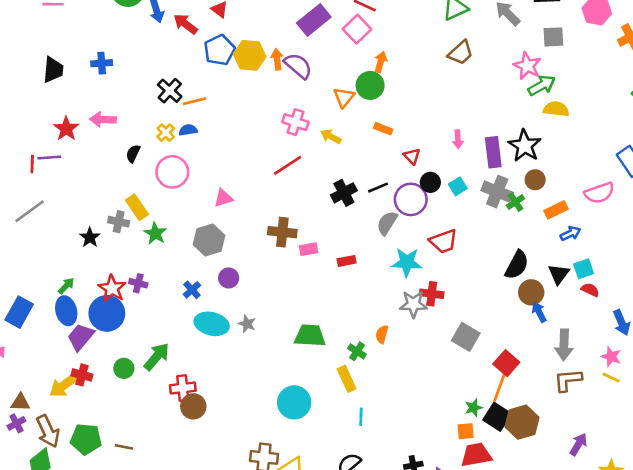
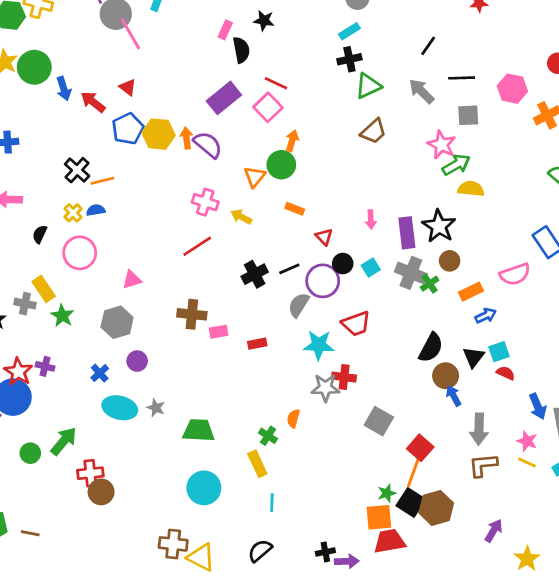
green trapezoid: (310, 336) -> (199, 430), moved
orange square: (466, 431) -> (379, 517), size x1.5

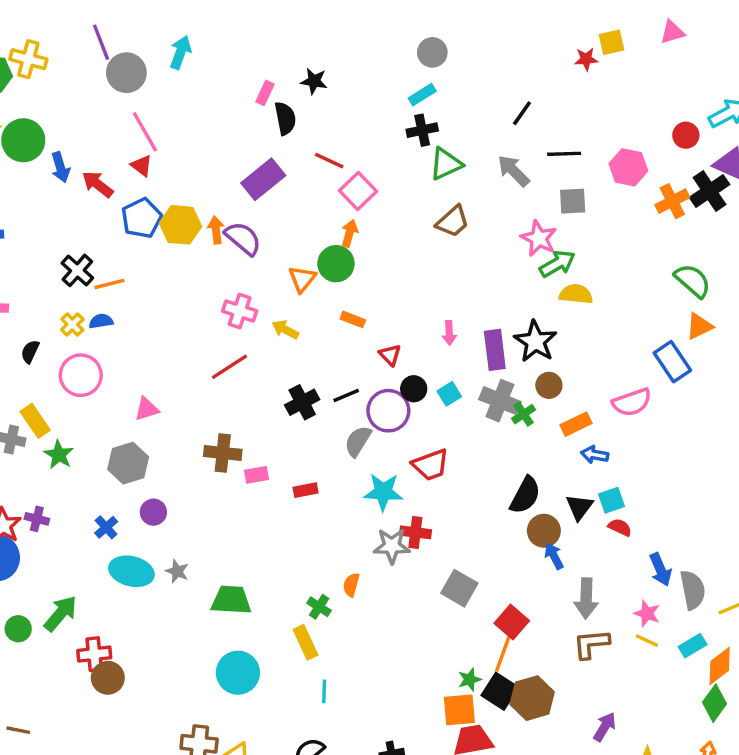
pink line: (130, 34) -> (145, 132), moved
pink square: (268, 107) -> (358, 191), moved
blue arrow: (486, 316) -> (595, 455), turned -145

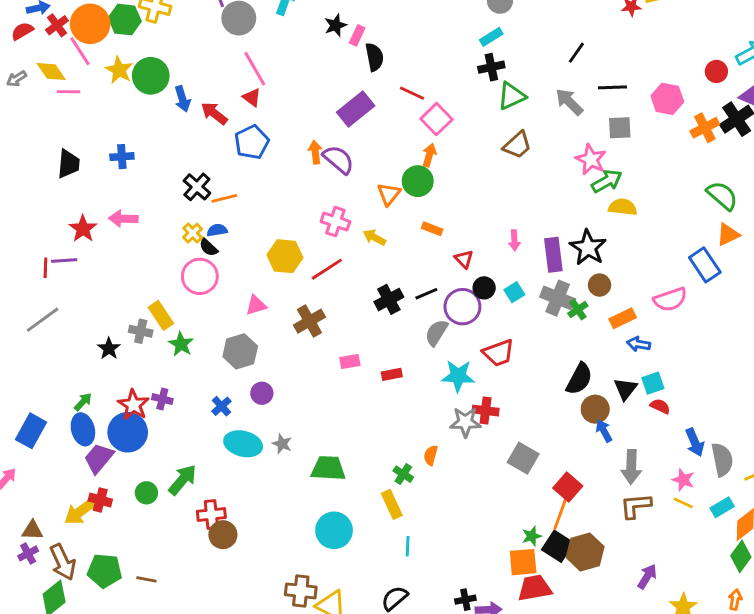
black star: (314, 81) -> (335, 25), moved, turned -30
yellow hexagon: (180, 225) -> (285, 256), moved
black semicircle: (30, 352) -> (208, 248), moved, turned -72
brown cross: (223, 453) -> (309, 321), moved, turned -36

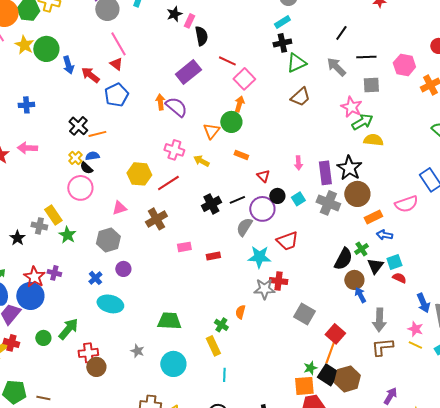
brown circle: (600, 285) -> (357, 194), size x1.6
green cross: (578, 310) -> (361, 249), moved
gray star: (282, 444) -> (137, 351), moved

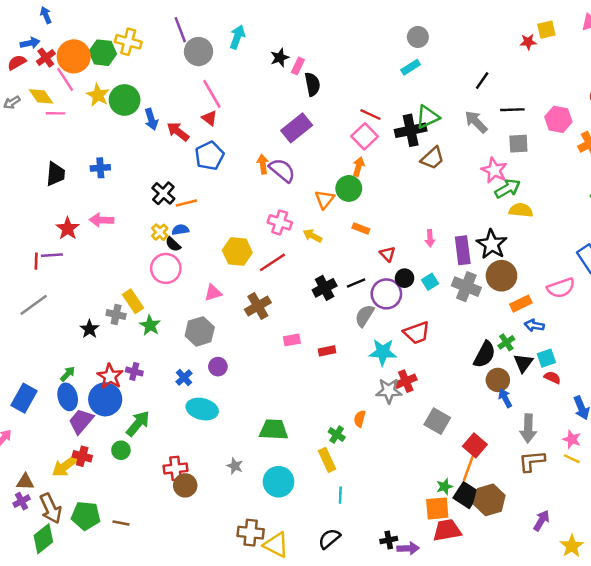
black cross: (282, 43) -> (411, 130), moved, size x1.4
red line: (227, 61) -> (371, 115), moved
red cross: (278, 281) -> (406, 381), turned -30
green arrow: (68, 329) -> (138, 424), moved

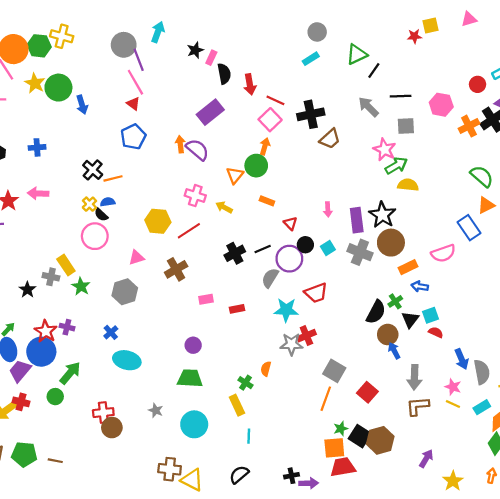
purple line: (180, 30) -> (139, 60), moved
green triangle: (428, 117) -> (357, 54), moved
red arrow: (178, 132) -> (250, 84), moved, turned -138
purple circle: (218, 367) -> (193, 345), moved
orange line: (469, 467) -> (326, 399), moved

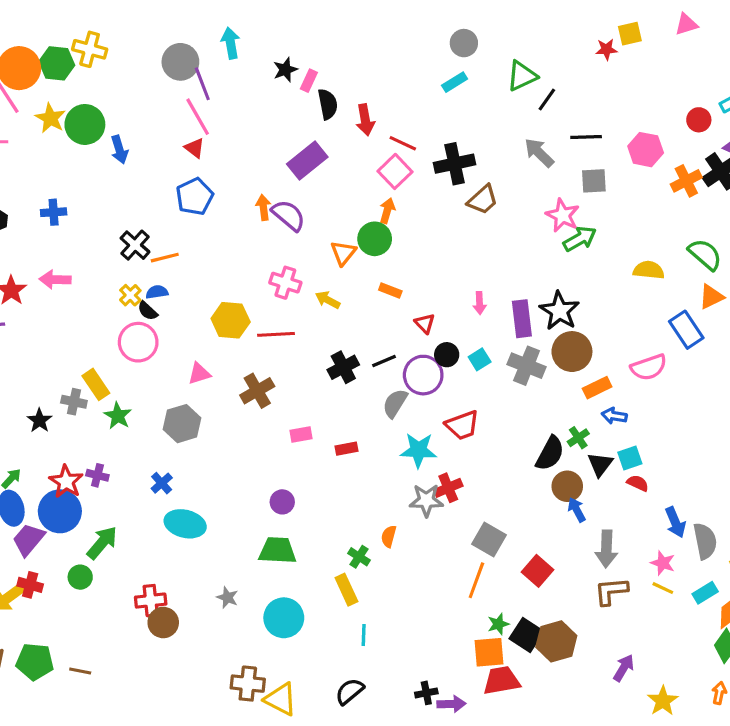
cyan arrow: (158, 32) -> (231, 43), turned -30
yellow semicircle: (408, 185) -> (649, 270), moved
red line: (189, 231) -> (276, 334), turned 30

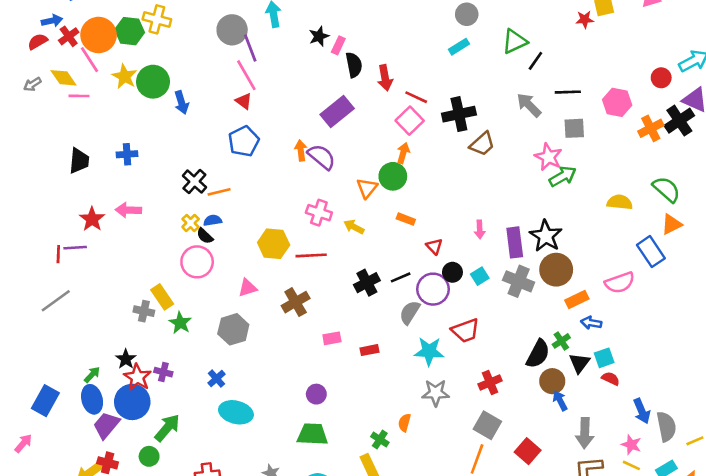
black star: (39, 420) -> (126, 359), moved
red cross: (448, 488) -> (490, 382), moved

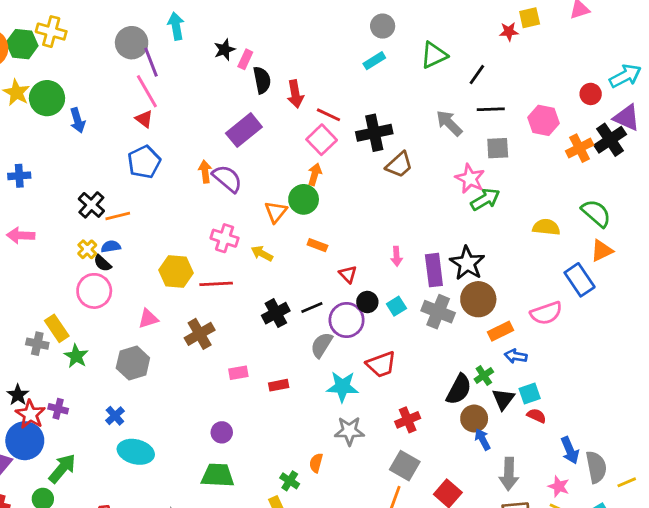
black line: (535, 61) -> (477, 75), moved

